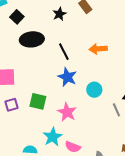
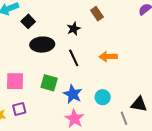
black star: (59, 14) -> (74, 29), moved
blue star: (67, 77) -> (73, 94), moved
green square: (38, 101) -> (49, 83), moved

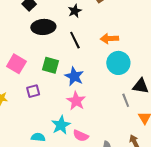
pink square: (15, 81) -> (16, 64), turned 30
cyan circle: (103, 97) -> (118, 63), moved, size x1.5
purple square: (19, 109) -> (33, 91), moved

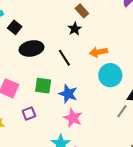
black star: (75, 11) -> (75, 29), moved
gray line: (126, 100) -> (122, 111), turned 64

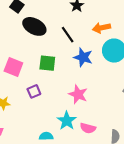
black ellipse: (31, 48) -> (34, 26), turned 40
blue star: (68, 94) -> (83, 57), moved

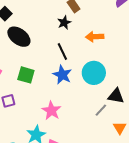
orange arrow: (101, 28) -> (95, 37), moved
black line: (68, 35) -> (62, 52), moved

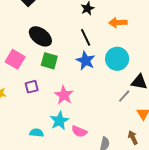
black ellipse: (19, 37) -> (40, 36), moved
pink star: (51, 111) -> (64, 95), moved

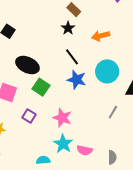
green square: (49, 61) -> (41, 87), turned 30
purple square: (32, 87) -> (29, 116), turned -32
gray line: (124, 96) -> (113, 112), moved

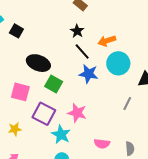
black star: (68, 28) -> (77, 31), moved
orange arrow: (101, 36) -> (107, 41), moved
purple square: (29, 116) -> (44, 114), size x1.6
cyan star: (63, 144) -> (61, 134), moved

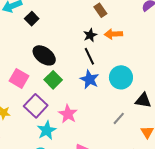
orange arrow: (107, 41) -> (113, 34), moved

